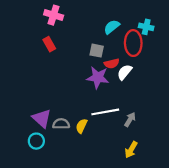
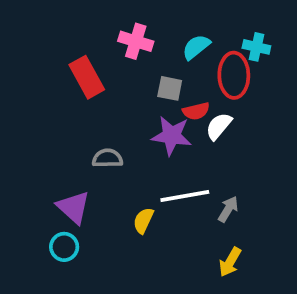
pink cross: (54, 15) -> (136, 41), moved
red rectangle: (49, 44) -> (87, 77), size x1.5
gray semicircle: (61, 124) -> (107, 158), moved

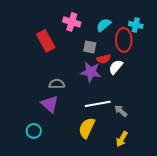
purple triangle: (74, 207) -> (50, 104), moved
gray arrow: (228, 209) -> (121, 111), turned -80
yellow semicircle: (143, 220) -> (87, 128), moved, size x1.5

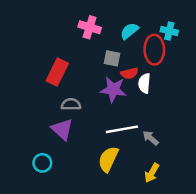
red rectangle: (46, 41) -> (57, 72), moved, turned 55
white semicircle: (116, 67) -> (144, 83), turned -35

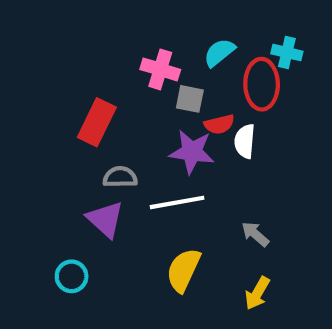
pink cross: (90, 27) -> (160, 69), moved
white line: (122, 129) -> (177, 202), moved

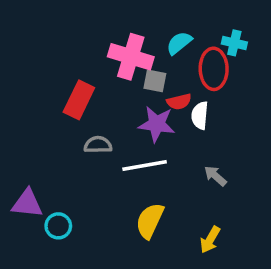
pink cross: (160, 69) -> (131, 57), size x1.4
purple triangle: (105, 219) -> (27, 203), moved, turned -36
gray arrow: (255, 234) -> (215, 176), moved

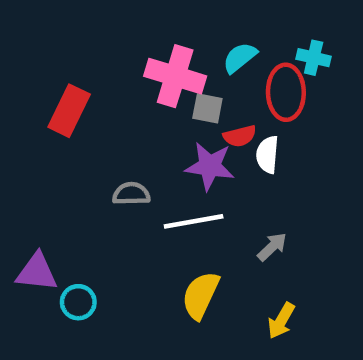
red rectangle: (79, 100) -> (69, 111), moved
gray arrow: (215, 176) -> (272, 247), moved, turned 95

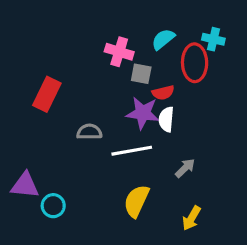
pink cross: (175, 76) -> (119, 52), size x0.7
red rectangle: (69, 111) -> (47, 94), moved
white semicircle: (267, 155) -> (166, 119), moved

